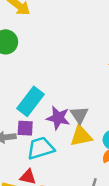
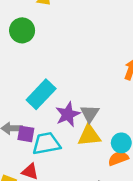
purple star: (58, 118) -> (68, 114), turned 30
purple square: (25, 128) -> (26, 134), moved

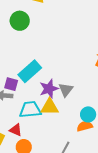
purple square: (26, 134) -> (11, 84), moved
yellow triangle: (89, 136) -> (50, 107), moved

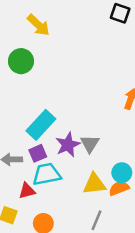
purple square: (11, 84) -> (38, 153), moved, turned -32
yellow triangle: (50, 107) -> (94, 184), moved
red triangle: (16, 130) -> (27, 191), moved, turned -32

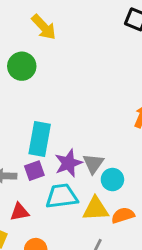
cyan rectangle: (41, 125) -> (40, 139), turned -36
cyan circle: (122, 173) -> (112, 180), moved
cyan trapezoid: (47, 174) -> (62, 196), moved

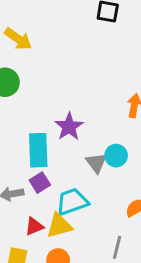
purple star: (68, 163) -> (69, 127), moved
cyan circle: (112, 180) -> (116, 156), moved
yellow triangle: (96, 209) -> (59, 226), moved

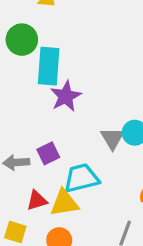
purple star: (69, 127) -> (66, 96), moved
cyan rectangle: (38, 150) -> (49, 66), moved

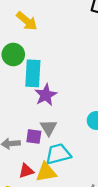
gray triangle: (112, 138) -> (49, 128), moved
purple square: (48, 153) -> (34, 137), turned 35

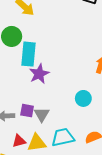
gray triangle: (49, 128) -> (42, 115), moved
cyan trapezoid: (58, 154) -> (63, 137), moved

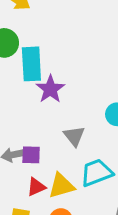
purple square: (27, 111) -> (31, 155), moved
gray triangle: (42, 115) -> (74, 136), moved

